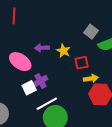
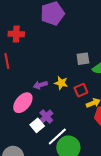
gray square: (91, 32) -> (83, 59), turned -32
pink ellipse: (20, 62) -> (23, 103), turned -70

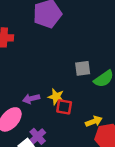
red square: (81, 90) -> (64, 107), moved, turned 32

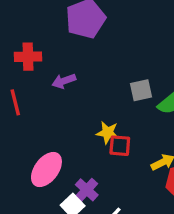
purple arrow: (31, 99) -> (64, 81), moved

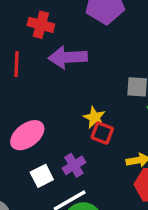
purple arrow: (64, 81) -> (68, 57), size x1.6
purple cross: (87, 190) -> (74, 165), moved

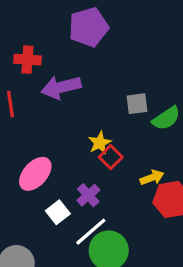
yellow star: (94, 117) -> (100, 143), turned 30
red square: (102, 133) -> (111, 157), turned 35

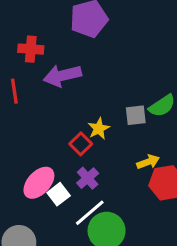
gray square: (137, 104) -> (136, 115), moved
red square: (111, 157) -> (81, 144), moved
pink ellipse: (35, 174) -> (39, 183), moved

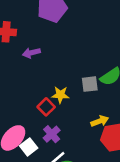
purple arrow: (62, 76) -> (31, 53), size x0.6
yellow star: (99, 129) -> (60, 95), turned 30

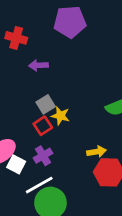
gray square: (90, 84) -> (46, 104), moved, turned -36
white square: (29, 147) -> (16, 164), turned -36

